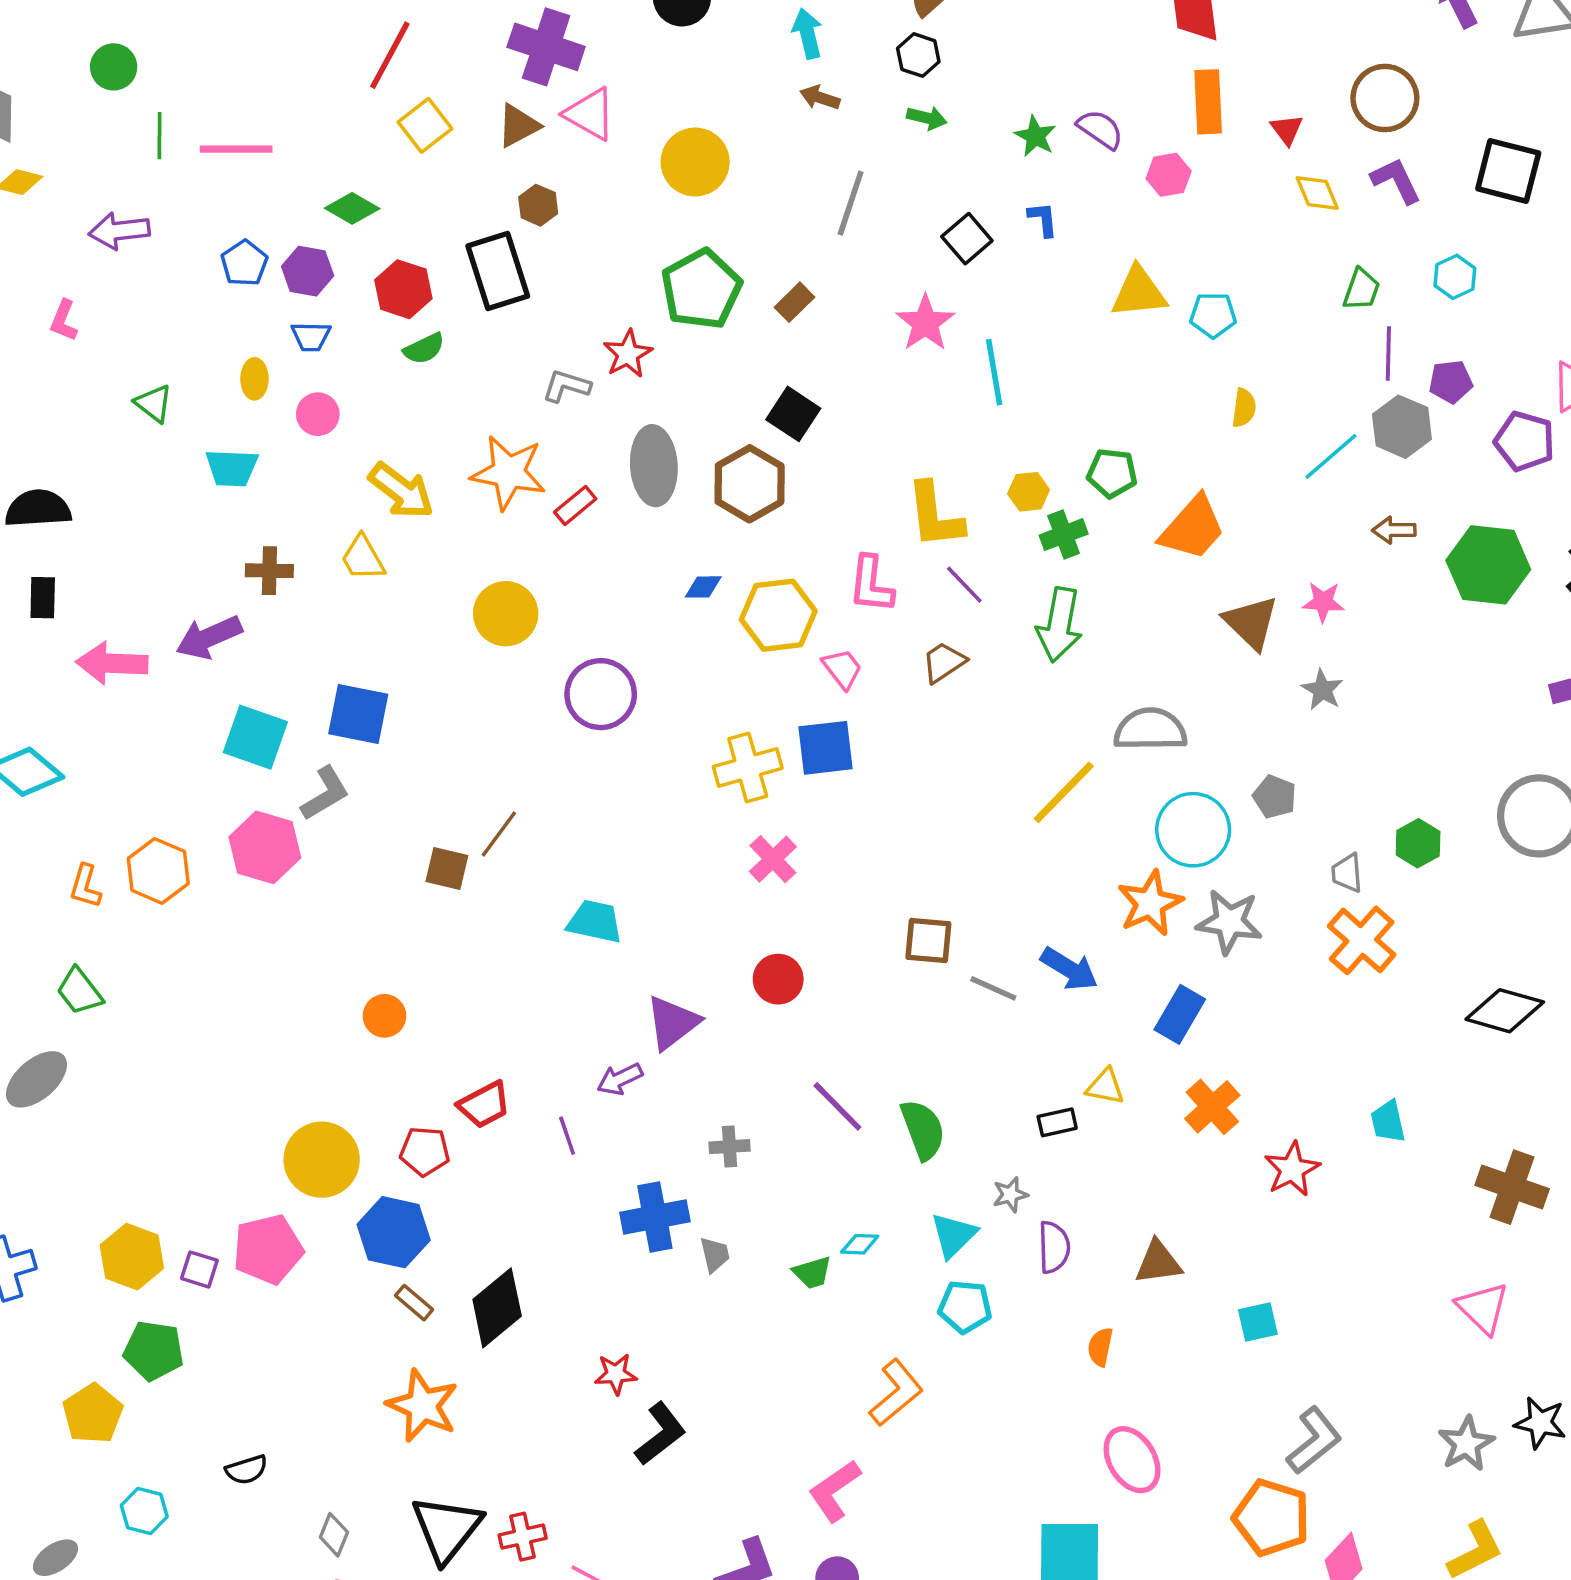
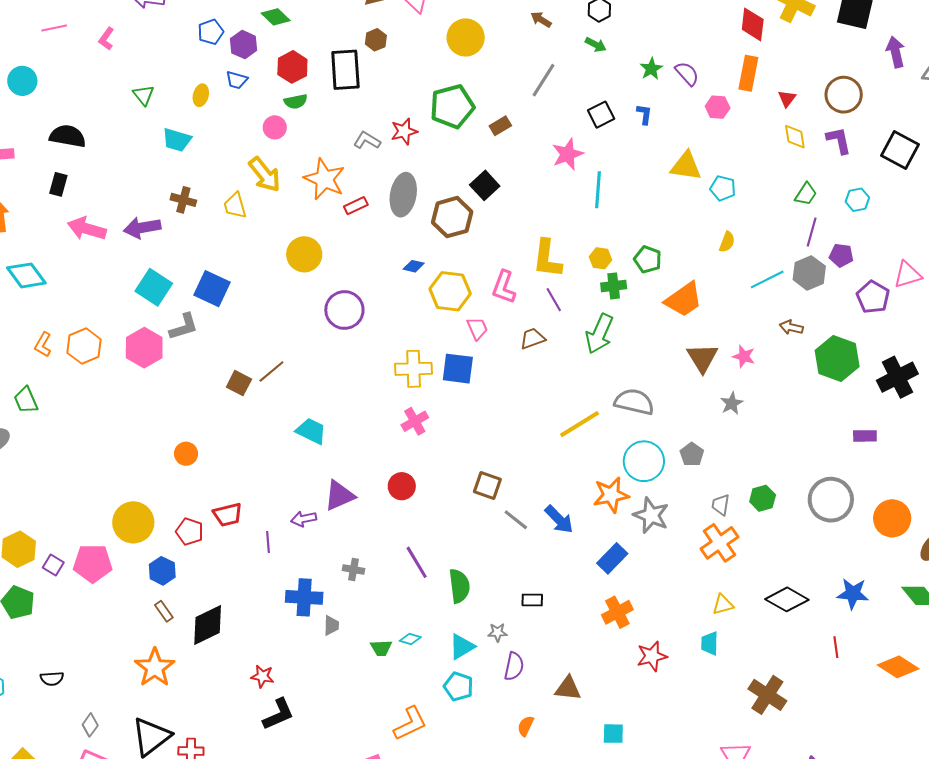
pink circle: (318, 414) -> (275, 127), moved
yellow triangle: (1105, 1087) -> (723, 605), moved, turned -40
blue hexagon: (394, 1232) -> (162, 571), size x0.7

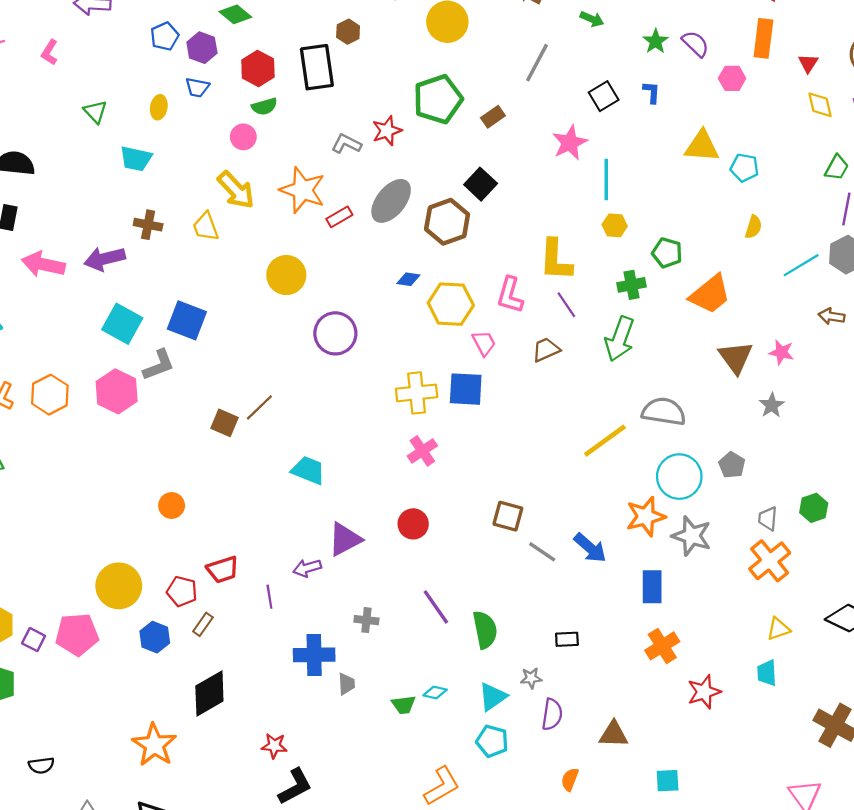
gray ellipse: (403, 195) -> (391, 201), turned 33
yellow hexagon: (601, 258) -> (615, 225), moved
blue rectangle: (612, 558) -> (652, 587), turned -40
brown rectangle: (164, 611) -> (203, 624), moved, turned 75

